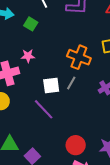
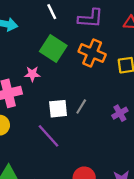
green square: (31, 24) -> (53, 49), moved, size x1.6
orange cross: (79, 57) -> (92, 53), moved

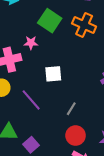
gray line: (81, 106) -> (71, 109), moved
purple line: (48, 136) -> (31, 100), moved

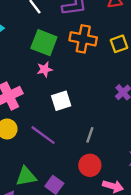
pink star: (31, 43) -> (45, 69), moved
red circle: (76, 136) -> (90, 165), moved

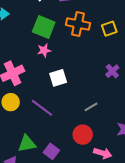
gray line: (90, 135) -> (91, 107), moved, turned 40

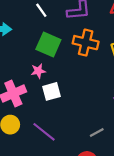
pink star: (44, 50) -> (38, 71), moved
white square: (58, 78) -> (52, 91), moved

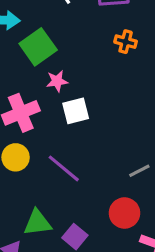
orange cross: (86, 43) -> (126, 42), size x0.6
green square: (48, 45) -> (38, 47), moved, turned 30

